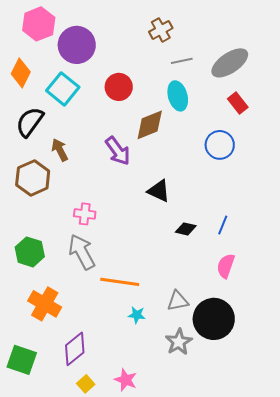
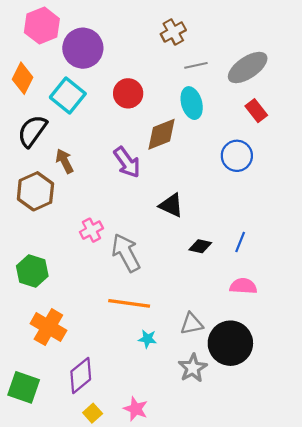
pink cross: (85, 214) -> (91, 230), turned -35
gray arrow: (82, 252) -> (126, 253), moved
pink semicircle: (226, 266) -> (243, 286), turned 75

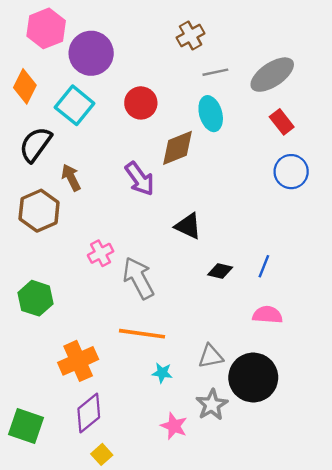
blue circle: (237, 156) -> (291, 172), moved
orange cross: (48, 327) -> (78, 361), moved, turned 36
pink star: (136, 409) -> (174, 426), moved

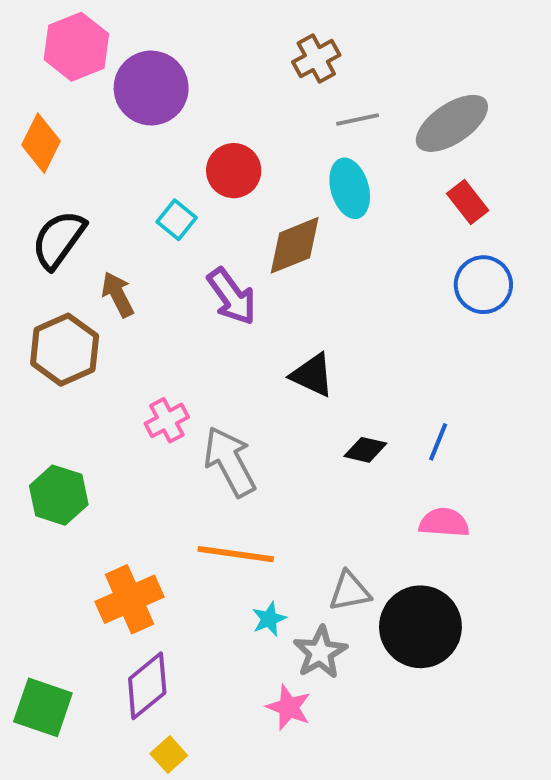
cyan square: (75, 105) -> (177, 220), moved, size x0.6
cyan star: (162, 373) -> (269, 619), turned -30
gray star: (212, 405) -> (320, 652), moved

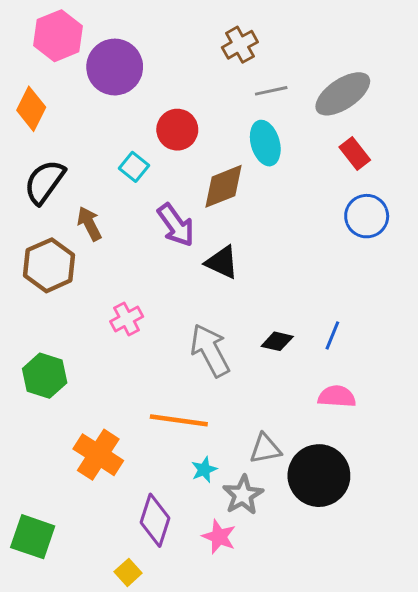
black triangle: (312, 375) -> (222, 262), moved
gray arrow: (230, 462) -> (210, 350), moved
orange cross: (129, 599) -> (98, 455), turned -33
purple diamond: (147, 686) -> (155, 520), moved, turned -33

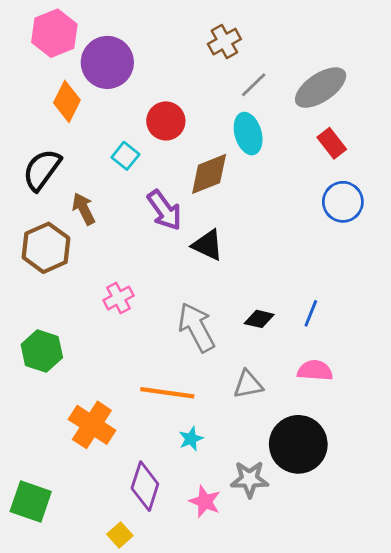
gray line: (271, 91) -> (254, 85), turned -32
orange diamond: (31, 109) -> (67, 101), moved
gray triangle: (265, 449) -> (248, 384), moved
gray star: (243, 495) -> (249, 479), moved, turned 30

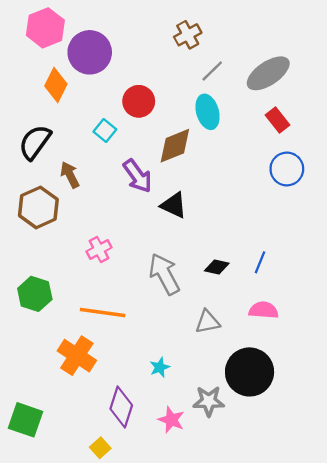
orange line: (167, 393) -> (103, 312), moved

